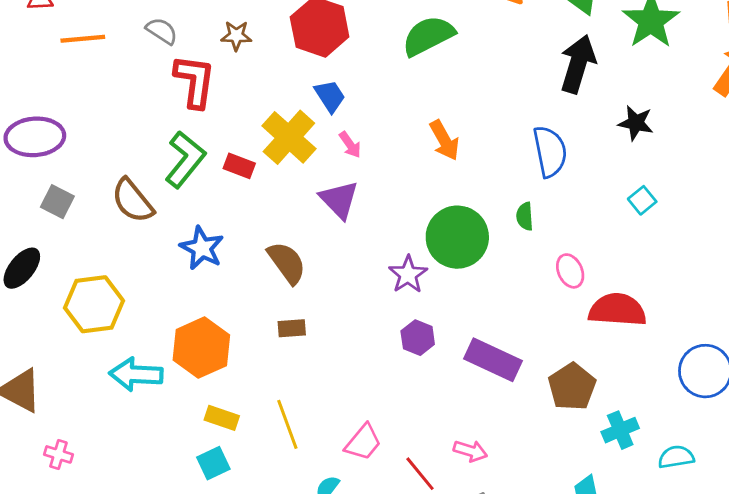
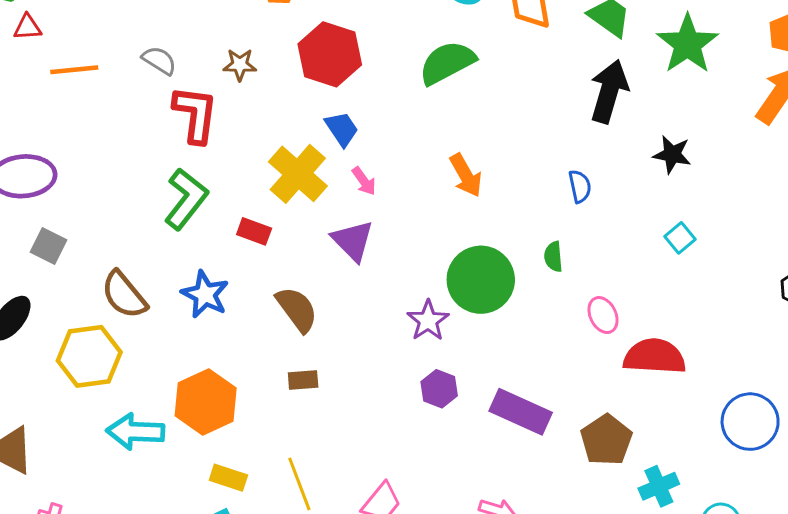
blue semicircle: (550, 152) -> (580, 186), size x0.6
red rectangle: (239, 166) -> (254, 231), moved
brown semicircle: (133, 201) -> (124, 295), moved

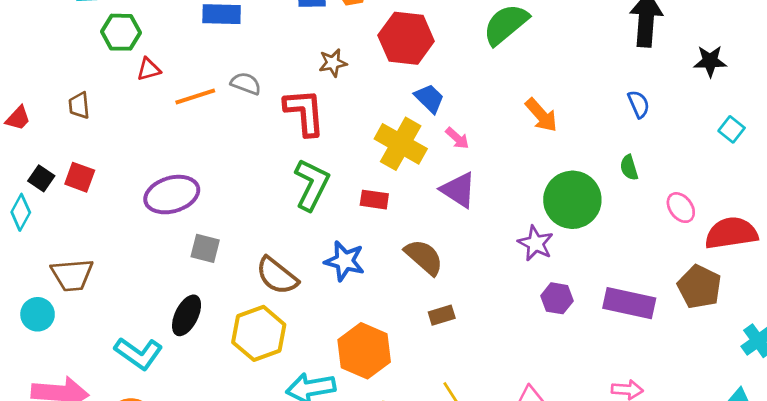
gray semicircle: (159, 60) -> (246, 83), moved
brown pentagon: (606, 440) -> (699, 287), moved

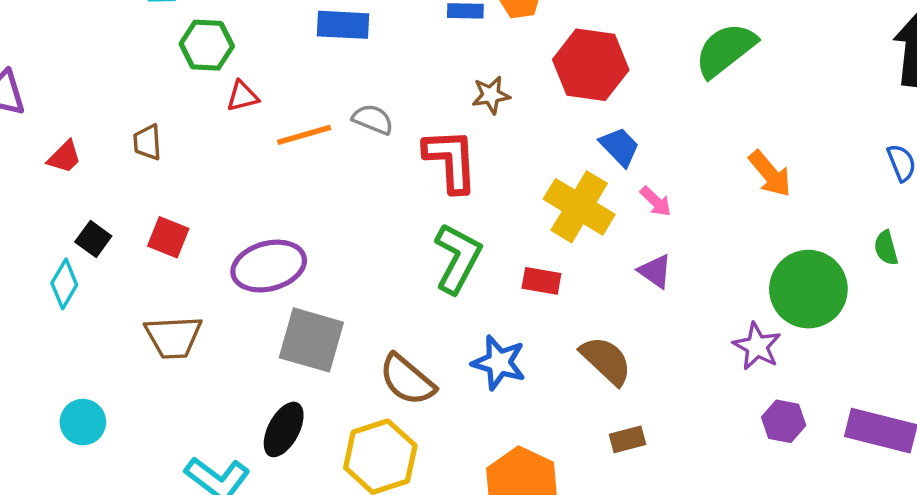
red square: (80, 177) -> (168, 237), moved
purple triangle: (458, 190) -> (655, 271), size x0.7
gray square: (205, 248) -> (311, 340), size x1.6
brown trapezoid: (72, 275) -> (173, 337), moved

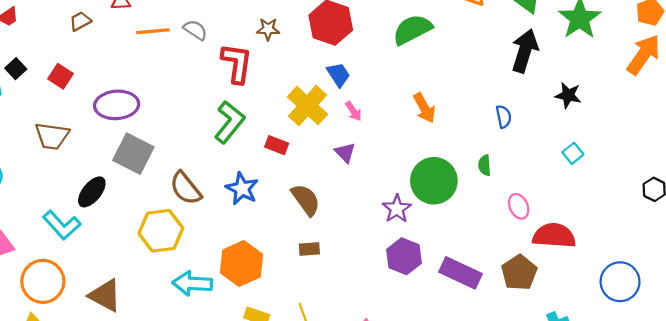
brown trapezoid: (147, 142) -> (80, 21), moved, turned 55
purple hexagon: (784, 421) -> (404, 256), size x1.4
black ellipse: (284, 429) -> (92, 192), moved

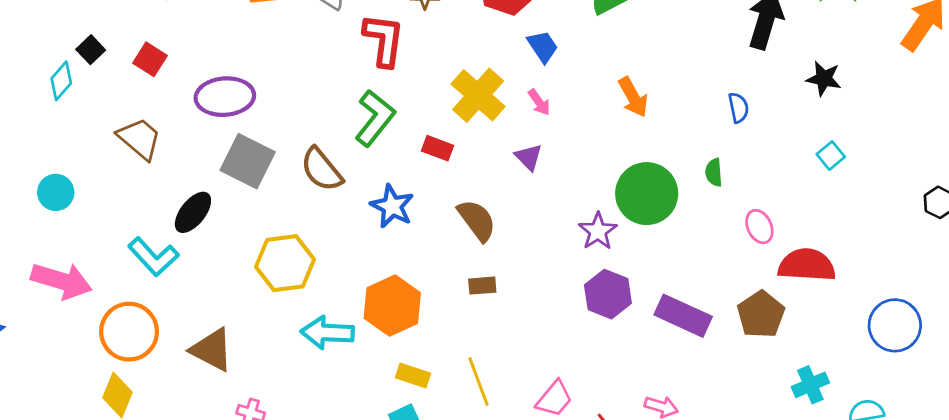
blue trapezoid: (338, 75) -> (543, 47), moved
brown trapezoid: (52, 136) -> (140, 139), turned -147
brown semicircle: (186, 188) -> (322, 169), moved

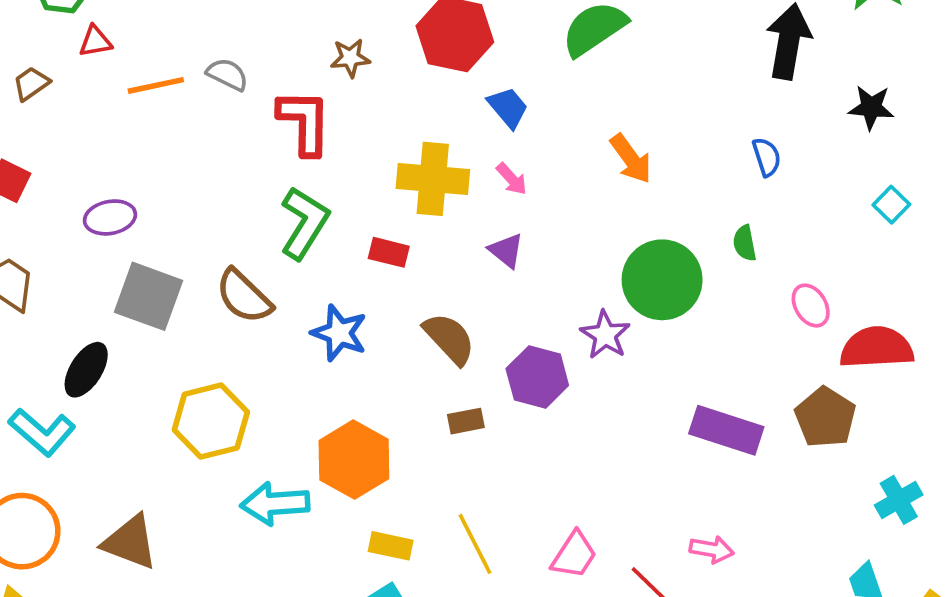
yellow cross: (478, 95) -> (433, 179), turned -30
purple ellipse: (225, 97) -> (110, 217), size x0.7
purple hexagon: (608, 294) -> (537, 377), moved

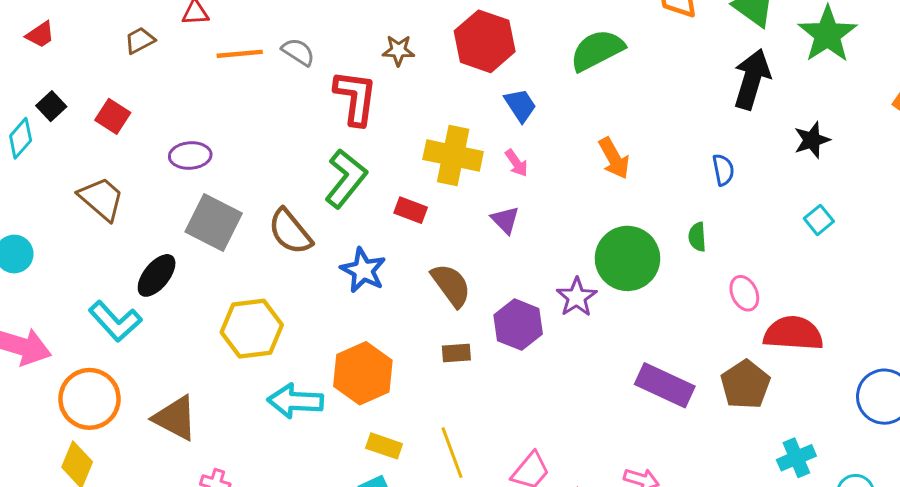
black star: (871, 107) -> (812, 140), turned -30

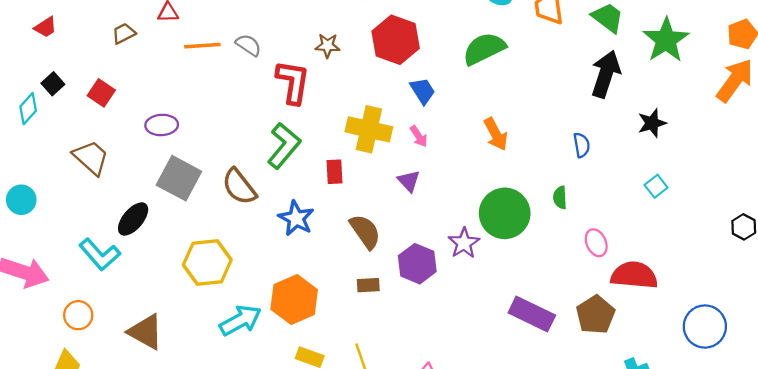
red rectangle: (411, 210) -> (335, 172), turned 65
orange circle: (90, 399) -> (78, 315), size x0.6
cyan arrow: (295, 401) -> (240, 320), turned 147

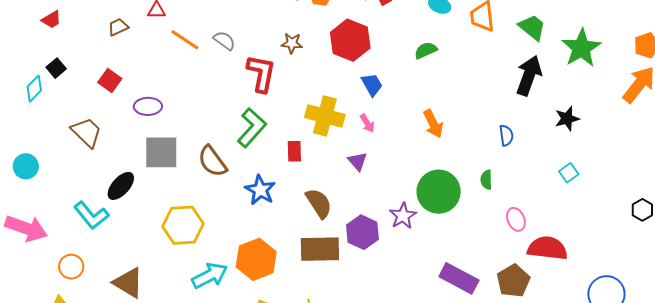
orange line: (202, 46) -> (185, 40), turned 36
green semicircle: (484, 49) -> (426, 50), size x0.6
red square: (101, 93) -> (110, 80), moved
gray square: (179, 178) -> (161, 152), turned -30
brown rectangle: (368, 285) -> (320, 249), size x2.0

